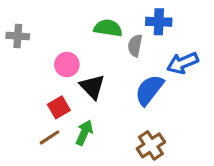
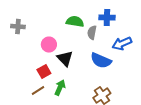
blue semicircle: (149, 90) -> (101, 60), turned -105

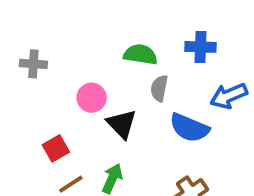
gray semicircle: (92, 32) -> (159, 88), moved
red square: (44, 72) -> (56, 148), moved

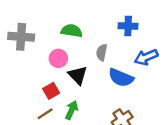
green semicircle: (140, 54) -> (72, 31), moved
gray cross: (33, 64) -> (21, 37), size x1.5
red square: (56, 148) -> (51, 91), moved

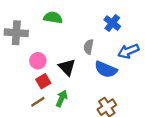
blue cross: (128, 26) -> (112, 23), turned 35
green semicircle: (72, 31) -> (53, 18), moved
pink circle: (58, 58) -> (38, 61), moved

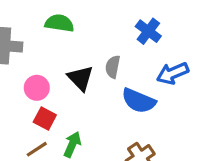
black triangle: (67, 67) -> (80, 78), moved
red square: (43, 81) -> (45, 119), turned -32

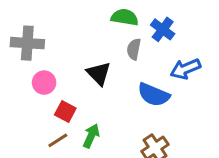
green semicircle: (59, 23) -> (125, 17), moved
gray semicircle: (113, 67) -> (134, 49), moved
pink circle: (37, 88) -> (44, 83), moved

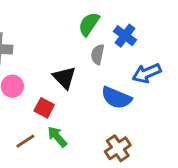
green semicircle: (125, 17) -> (89, 24), turned -65
red square: (65, 111) -> (44, 108), moved
green arrow: (91, 136) -> (57, 137), turned -65

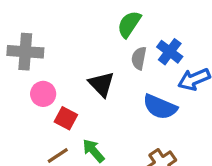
blue cross: (125, 36) -> (170, 52), moved
red square: (44, 108) -> (66, 118), moved

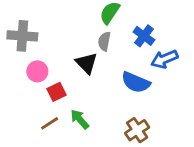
gray semicircle: (139, 58) -> (104, 41), moved
red square: (66, 118) -> (56, 92), turned 36

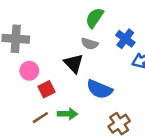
gray semicircle: (104, 41) -> (90, 44), turned -84
blue semicircle: (136, 82) -> (99, 89), moved
green arrow: (80, 119) -> (67, 114), turned 132

